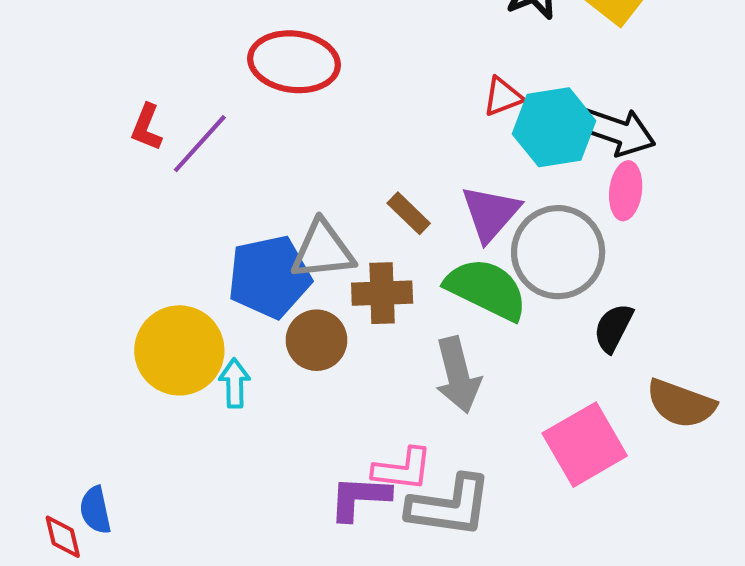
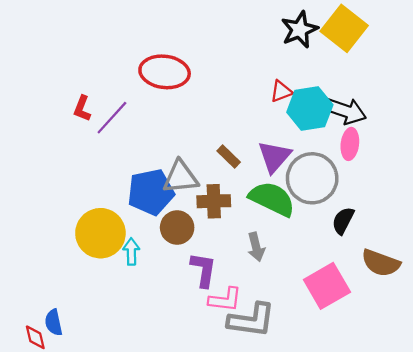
gray arrow: (458, 375) -> (256, 247), size x0.7
purple L-shape: (360, 498) -> (203, 270), moved, turned 96

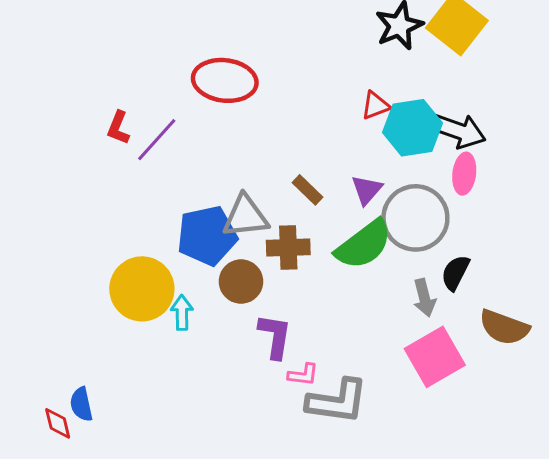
purple triangle: (274, 157) -> (367, 190), size x0.7
green semicircle: (272, 199) -> (364, 245), turned 117
gray arrow: (256, 247) -> (424, 298), moved
pink L-shape: (225, 300) -> (303, 375), size x0.7

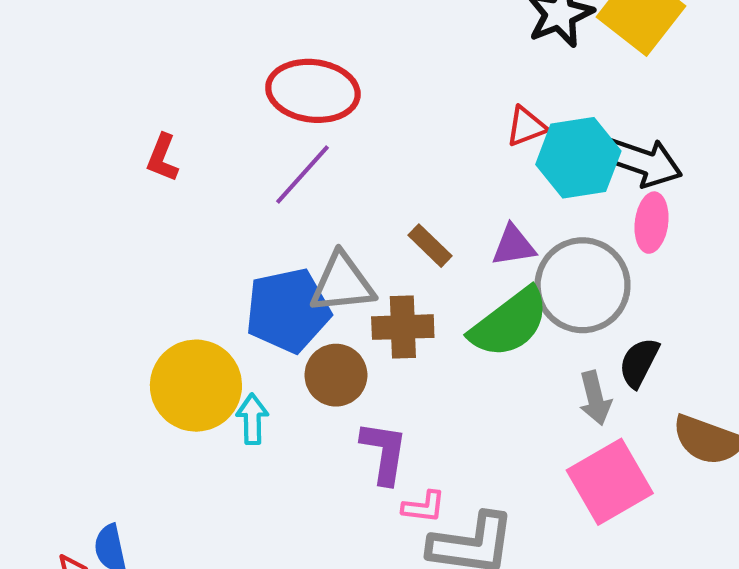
purple line: (157, 140) -> (303, 174), moved
purple triangle: (367, 190) -> (514, 246), turned 40

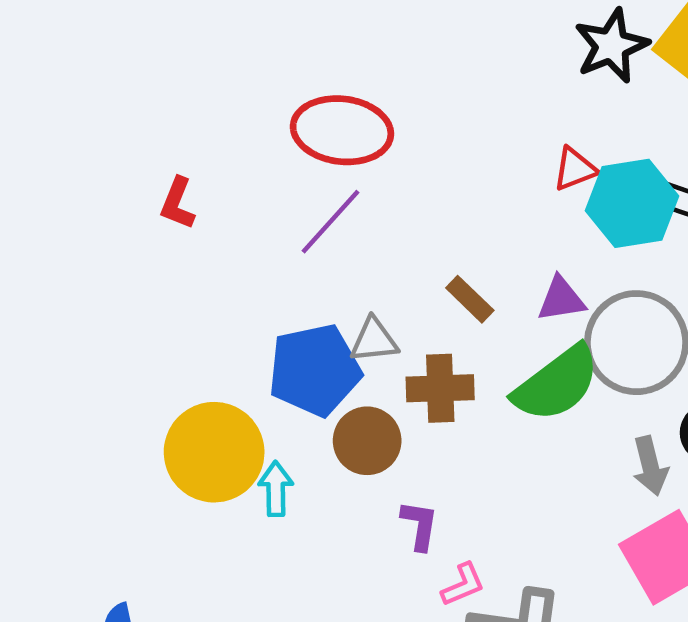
gray triangle: (342, 283) -> (374, 340), size x0.7
purple L-shape: (384, 452) -> (420, 525), size x0.7
pink L-shape: (424, 507) -> (463, 585), turned -30

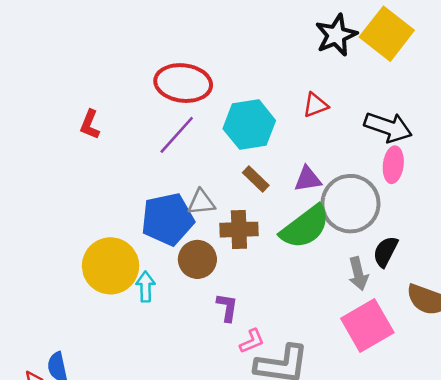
cyan hexagon: (632, 203) -> (249, 125), moved

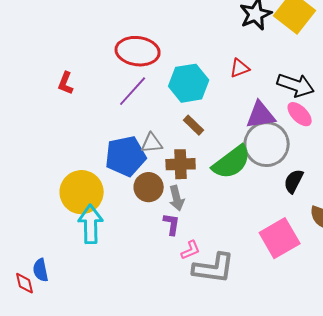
pink ellipse: (393, 165) -> (300, 114), turned -52
purple triangle: (308, 179) -> (261, 115), moved, size x1.4
gray arrow: (358, 274) -> (177, 198), moved
cyan arrow: (146, 287) -> (91, 224), moved, size x1.6

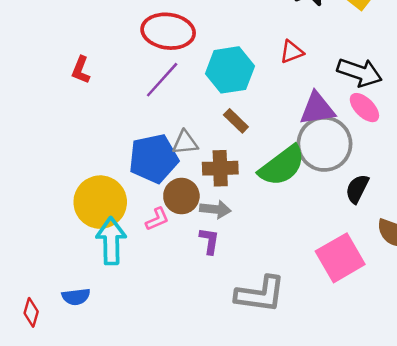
gray arrow: (177, 198) -> (215, 209), turned -70
pink L-shape: (191, 250) -> (157, 219), moved
blue semicircle: (41, 270) -> (76, 297), moved, turned -85
red diamond: (25, 283) -> (31, 312), turned 30

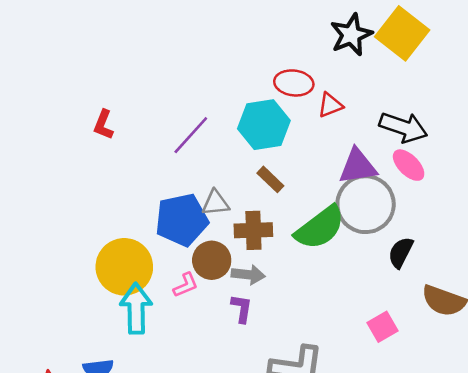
red ellipse: (168, 31) -> (294, 83), moved, size x0.7
pink square: (340, 258) -> (382, 327), size x0.6

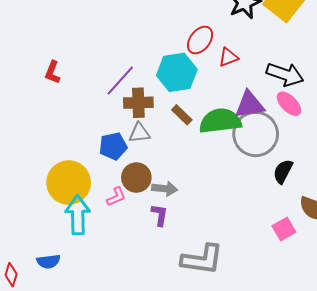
red ellipse: (294, 83) -> (200, 40), turned -60
blue pentagon: (182, 220) -> (113, 146), size x0.7
green semicircle: (320, 228) -> (220, 121), moved, turned -150
brown cross: (253, 230) -> (138, 103), moved
pink square: (382, 327) -> (284, 229), moved

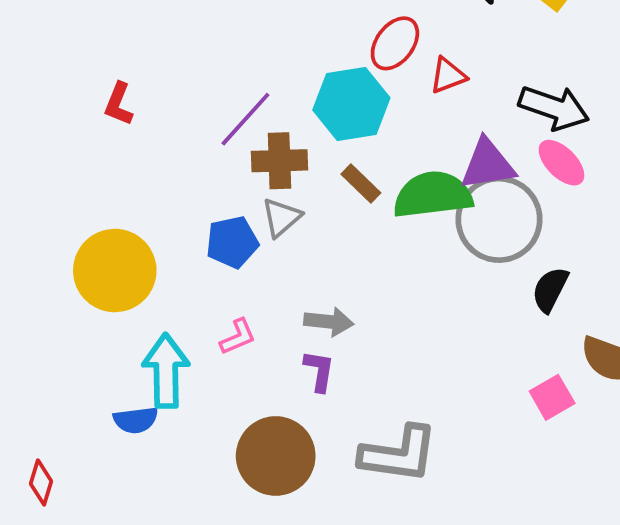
gray triangle: (139, 133) -> (281, 218), turned -35
brown circle: (136, 178) -> (276, 456), moved, size x1.4
yellow circle: (69, 183) -> (115, 271), moved
blue semicircle: (48, 261) -> (136, 420), moved

